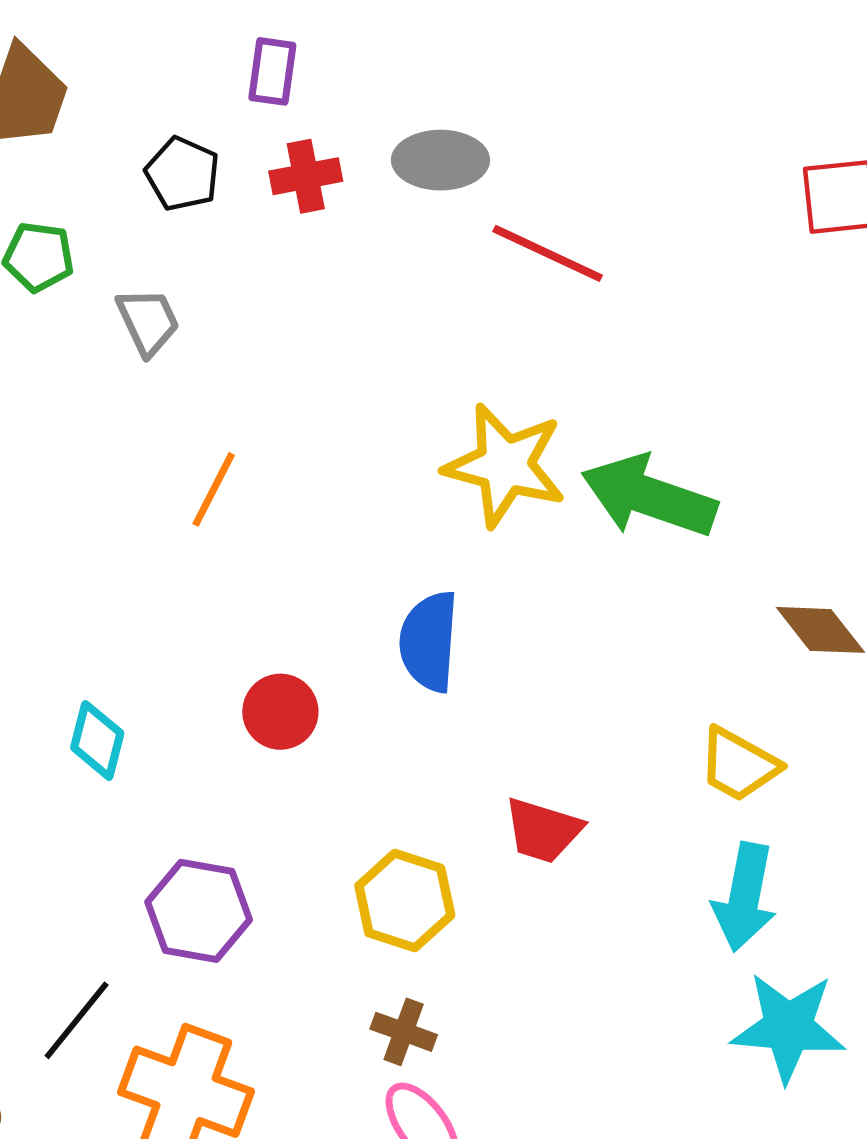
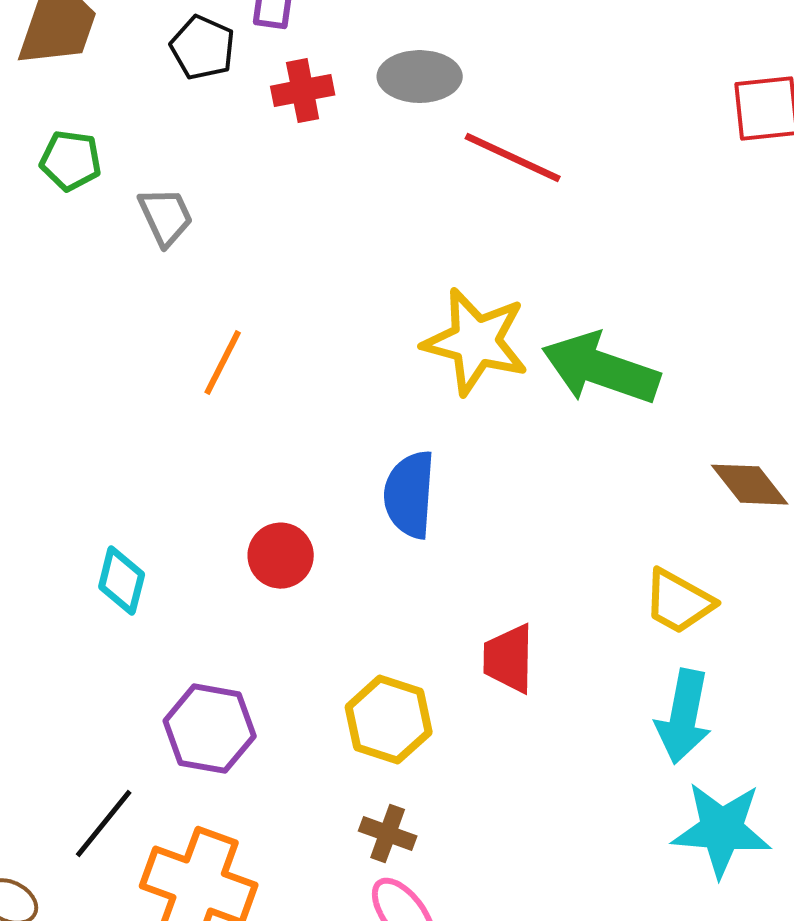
black pentagon: (183, 174) -> (203, 48), moved
red trapezoid: (543, 830) -> (509, 659), turned 74

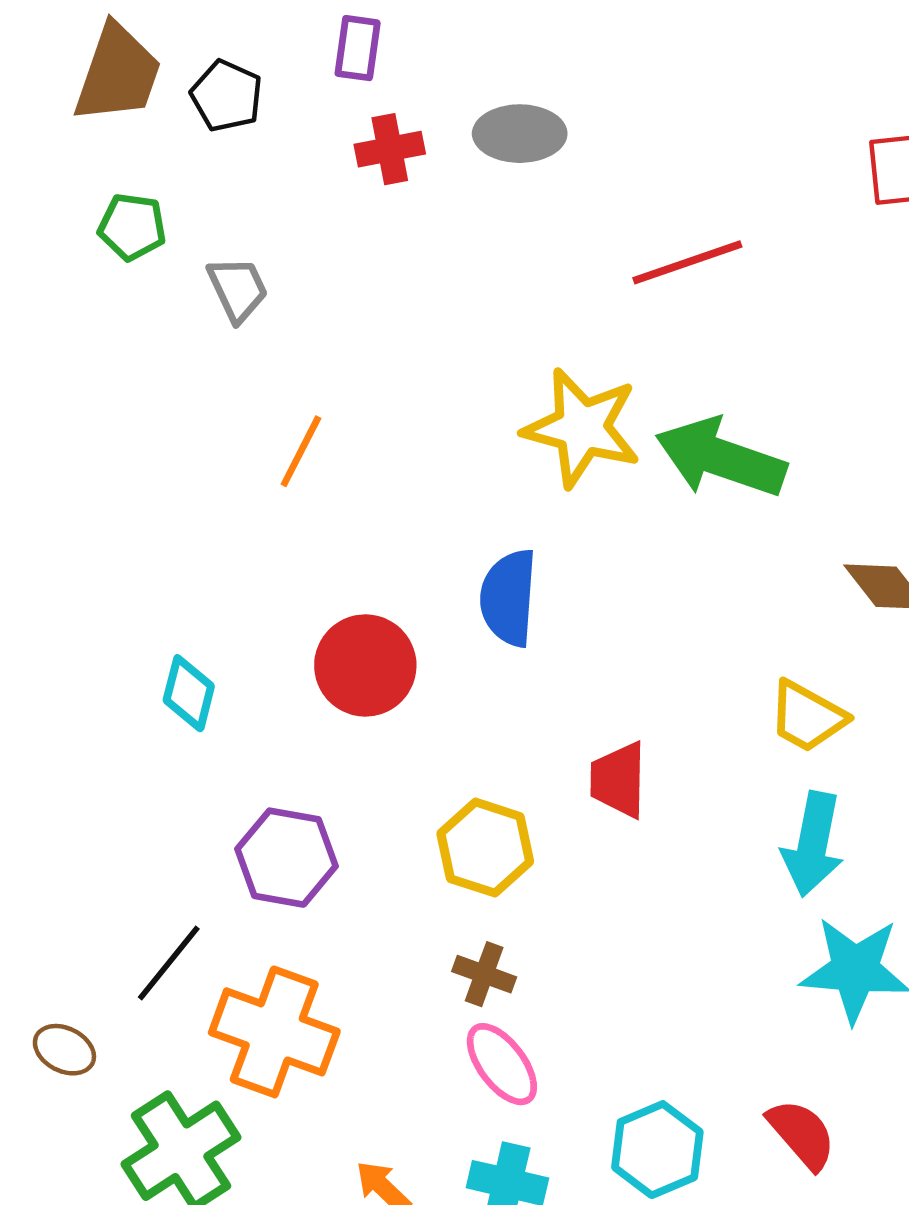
black pentagon: (203, 48) -> (227, 96), moved
red line: (513, 158) -> (687, 262), moved, turned -44
red circle: (281, 556) -> (365, 665), size x1.4

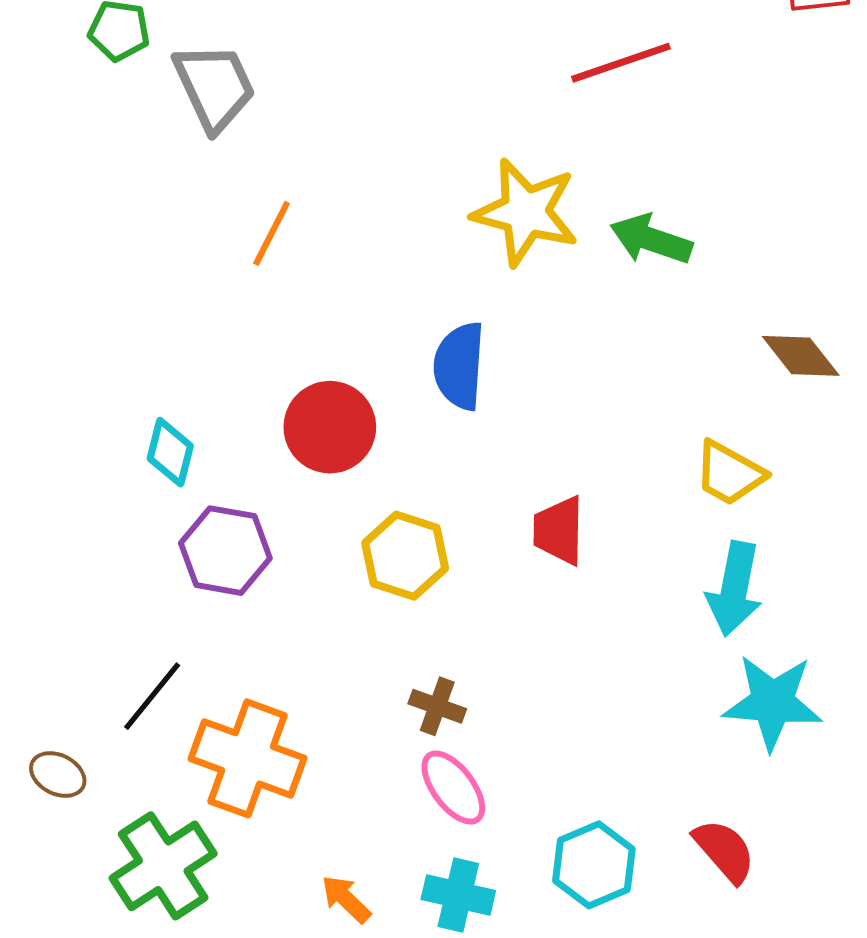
gray trapezoid: (238, 289) -> (214, 87), size x1.5
green arrow: (721, 458) -> (651, 239), size x0.7
yellow hexagon: (485, 848) -> (405, 556), moved
purple hexagon: (286, 858) -> (225, 551), moved

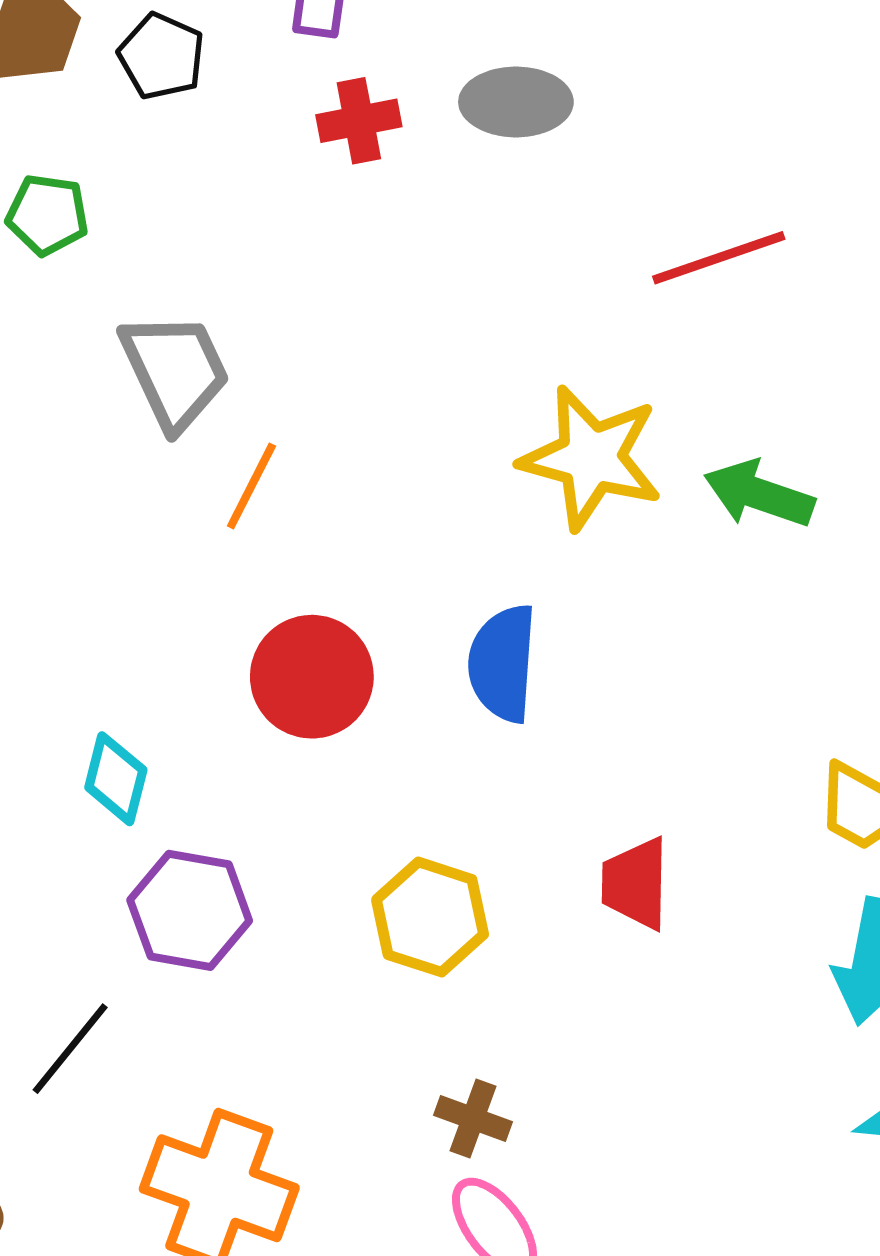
gray trapezoid: (214, 87) -> (175, 371), moved
red circle: (330, 427) -> (312, 677), moved
black line: (152, 696) -> (70, 1049), moved

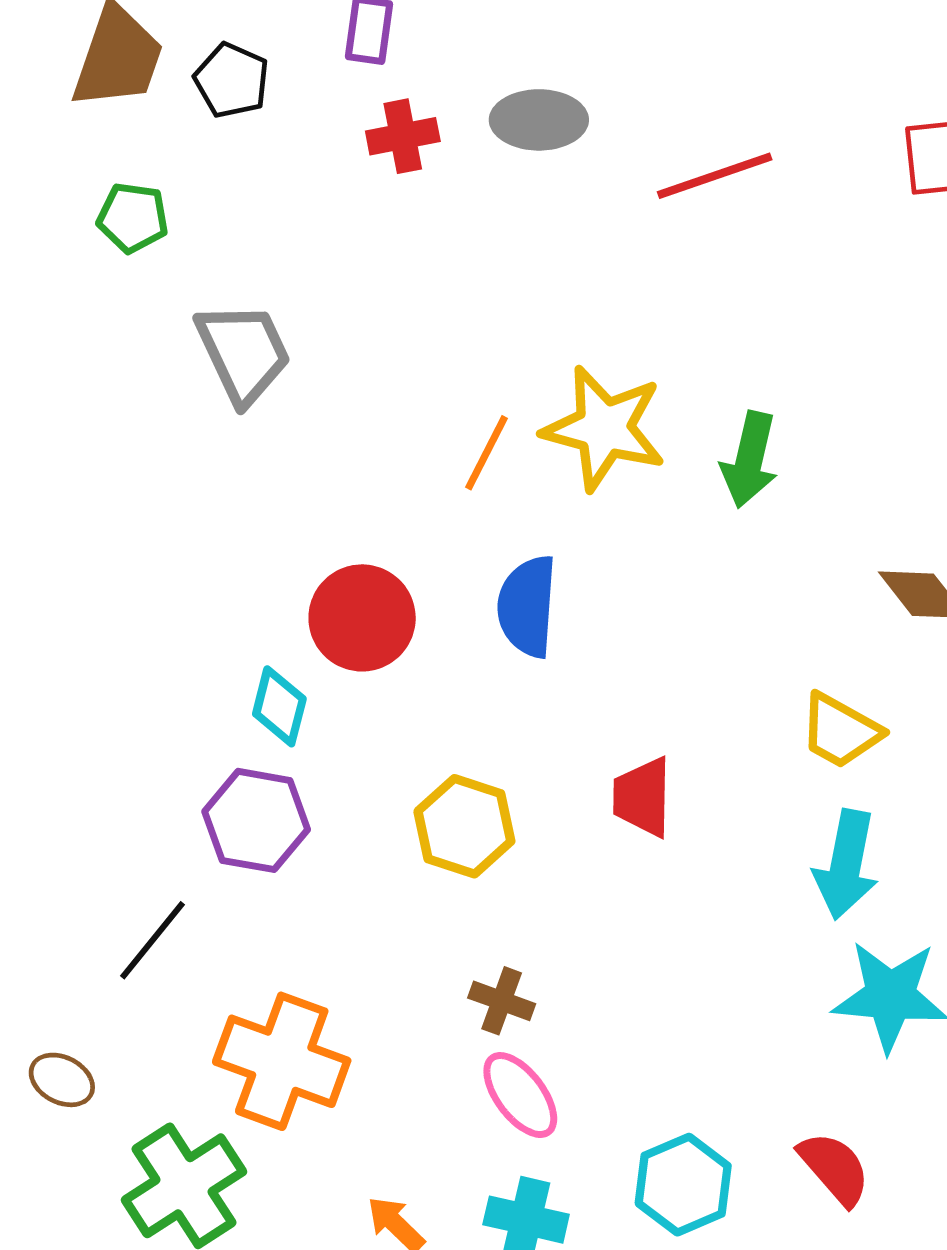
red line: (719, 258) -> (715, 176), moved
orange line: (251, 486) -> (487, 453), moved
green arrow: (759, 494) -> (750, 460), turned -96
cyan diamond: (116, 779) -> (279, 706), moved

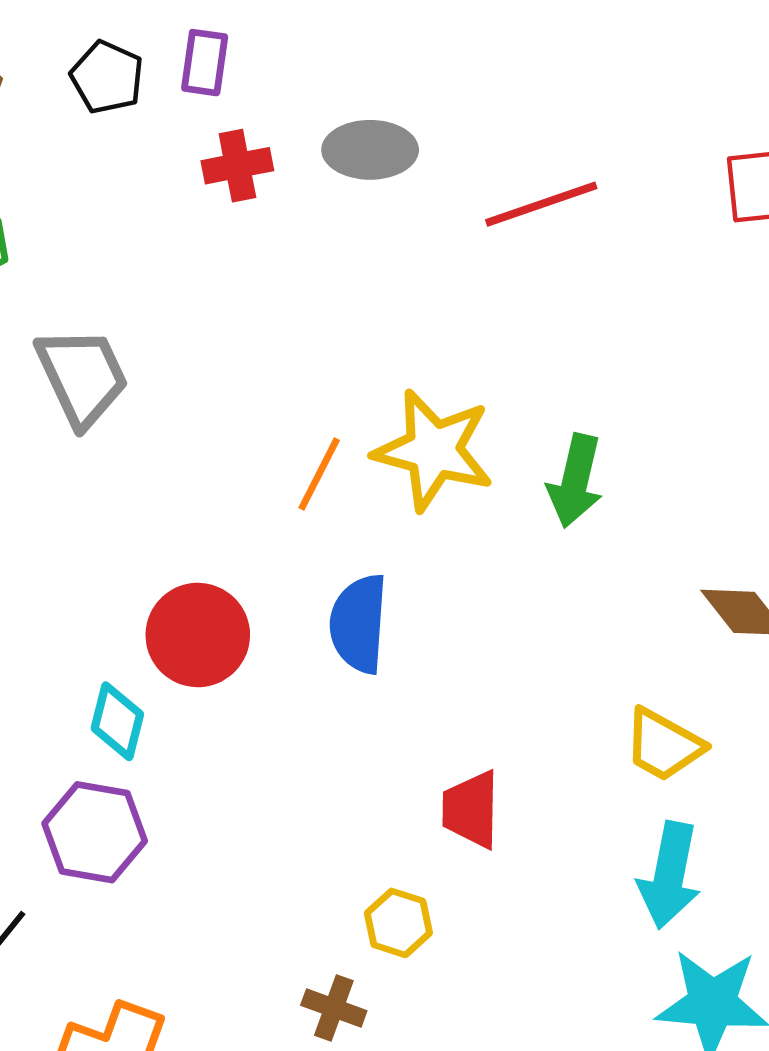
black pentagon: (232, 80) -> (107, 77), moved
yellow hexagon: (464, 826) -> (398, 923), moved, size x0.7

